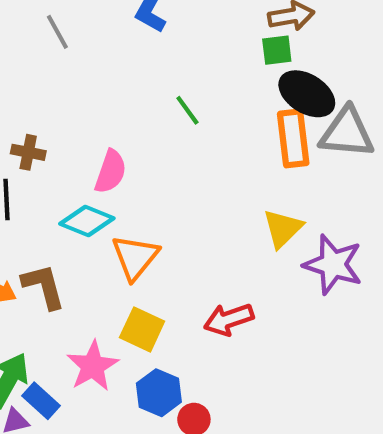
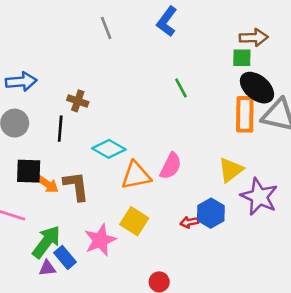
pink semicircle: (111, 172) -> (171, 166), moved
orange triangle: (135, 257) -> (136, 175), turned 32
red arrow: (229, 319) -> (189, 222), size x0.6
blue hexagon: (159, 393) -> (211, 213), moved

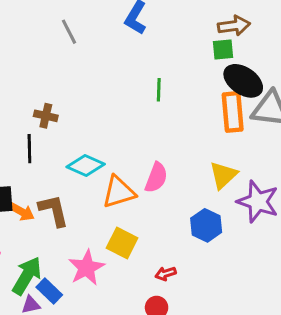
green line: (181, 88) -> (159, 90), turned 36
red arrow: (189, 222) -> (166, 274), moved

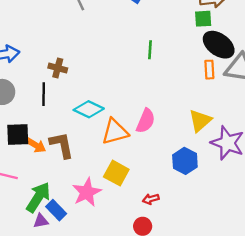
orange rectangle: (233, 112) -> (209, 70), size x0.6

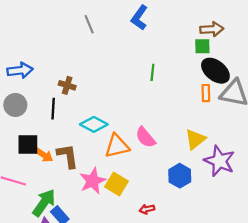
pink semicircle: (146, 121) -> (145, 137), turned 115
pink star: (87, 192) -> (93, 181), moved

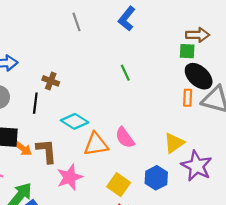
green line: (152, 72) -> (125, 73), moved, turned -35
yellow square: (116, 184) -> (119, 185), moved

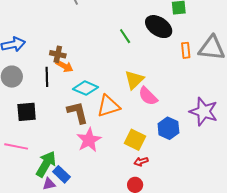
black ellipse: (199, 76) -> (159, 27), moved
pink semicircle: (125, 138) -> (148, 96), moved
yellow triangle: (174, 143) -> (134, 80), moved
orange arrow: (23, 148) -> (64, 66), moved
brown L-shape: (46, 151) -> (78, 112), moved

